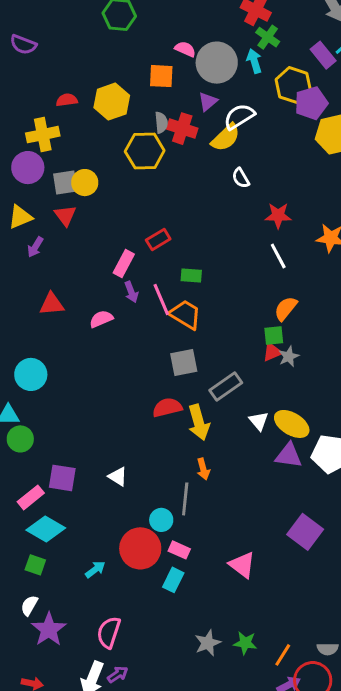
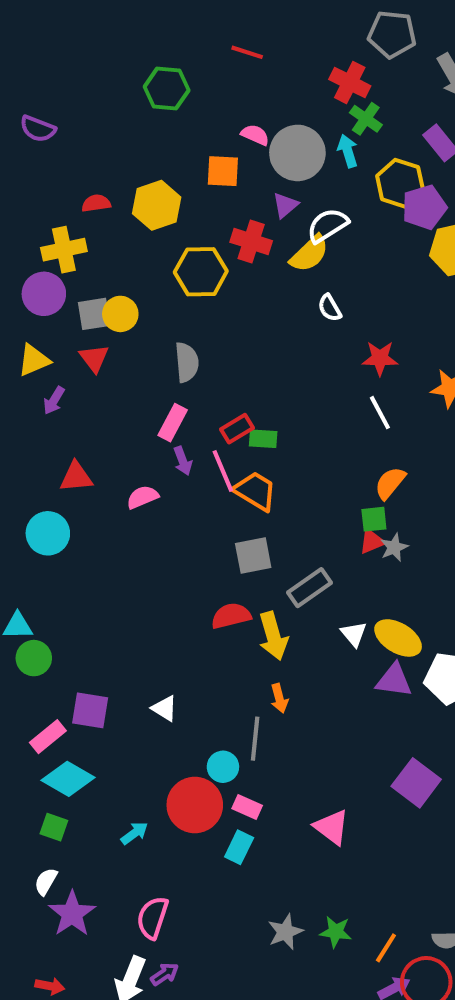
gray semicircle: (161, 123) -> (187, 362), moved, size x1.4
red rectangle: (158, 240) -> (237, 429), moved
cyan circle: (31, 374) -> (48, 533), moved

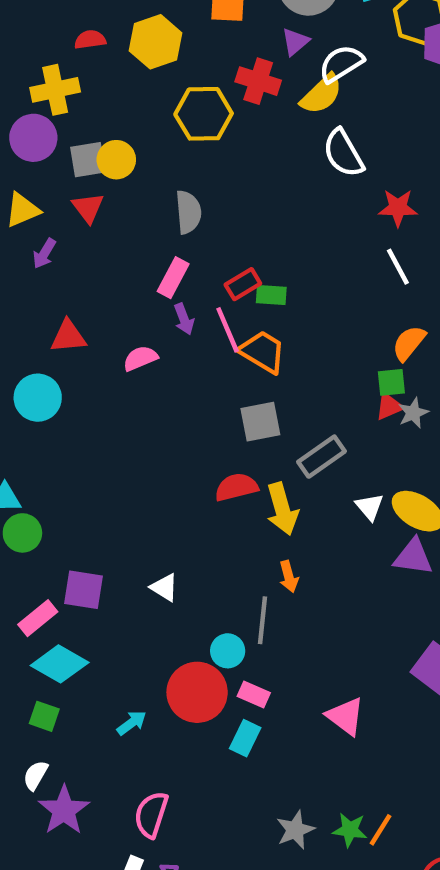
white semicircle: (330, 308) -> (343, 153), size x1.6
orange line: (386, 948) -> (380, 830), moved

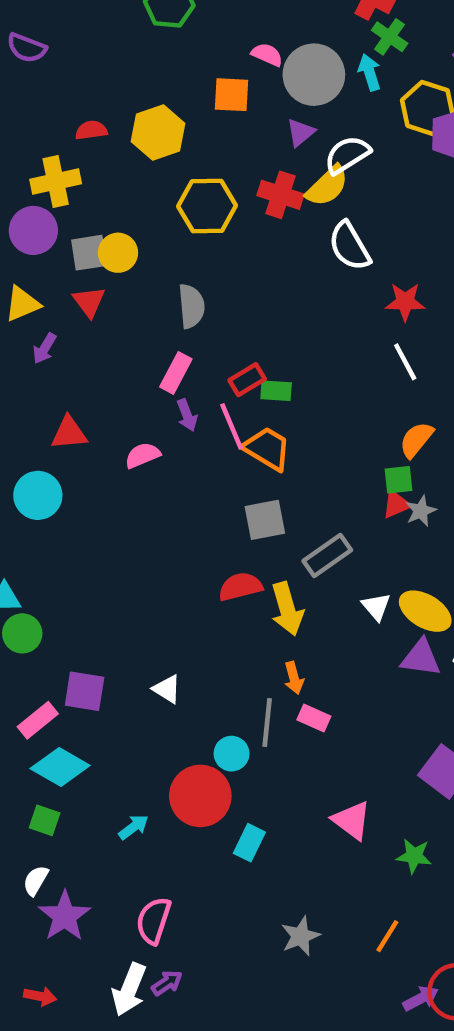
red cross: (258, 81) -> (280, 195), moved
pink rectangle: (254, 694) -> (314, 718), moved
green star: (350, 830) -> (414, 856), moved

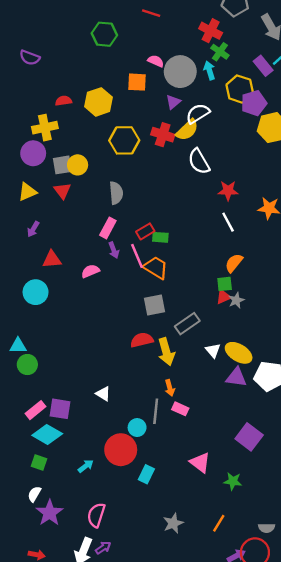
purple arrow: (45, 348) -> (33, 229), moved
purple square: (85, 691) -> (60, 409), moved

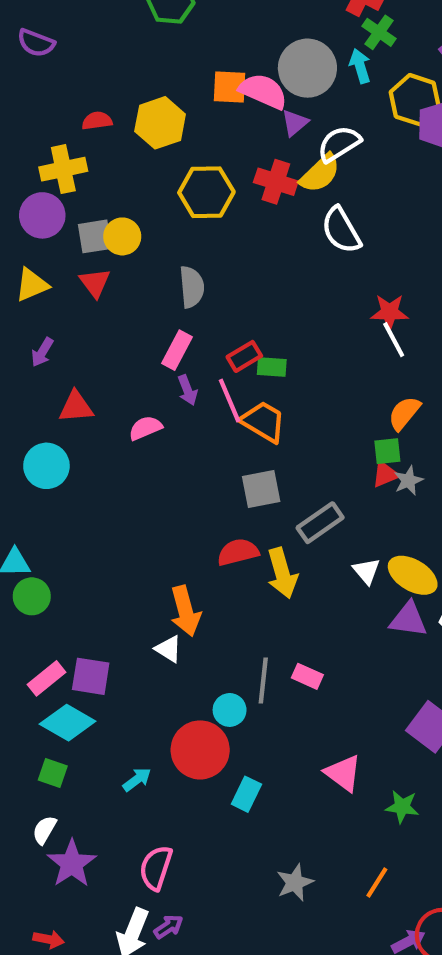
pink semicircle: (156, 61) -> (263, 91), moved, size x1.6
red star: (228, 191) -> (390, 312), moved
orange arrow: (170, 388) -> (185, 611), moved, size x1.6

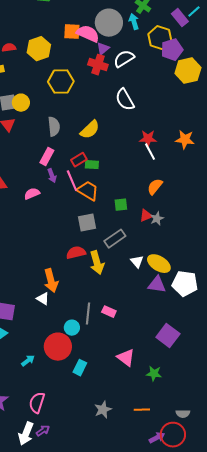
yellow semicircle: (320, 173) -> (90, 130), moved
red cross: (276, 182) -> (98, 65), moved
green square: (387, 451) -> (121, 205), moved
orange line: (377, 883) -> (142, 410), turned 56

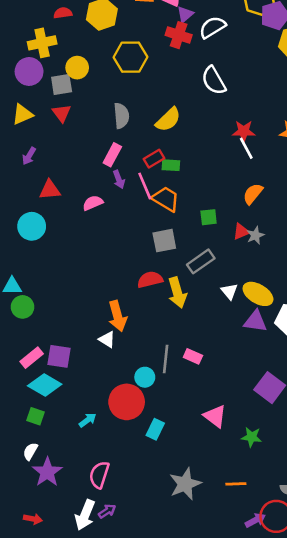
yellow circle: (21, 103) -> (77, 68), moved
gray star: (103, 410) -> (185, 484), size x1.4

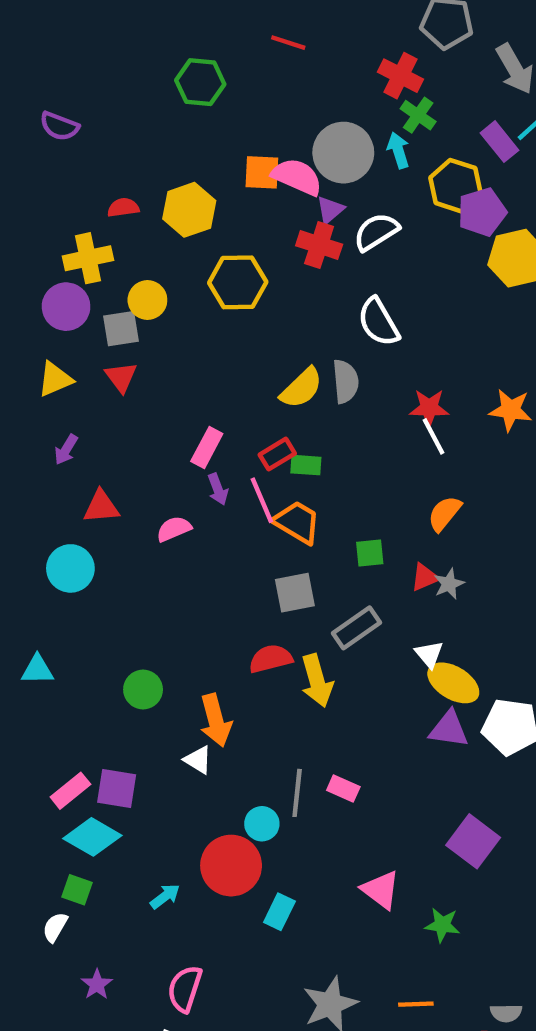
gray semicircle: (121, 116) -> (345, 381), moved
white triangle: (229, 291) -> (429, 654), moved
green circle: (23, 307) -> (143, 689), moved
white semicircle: (30, 451) -> (55, 927), moved
purple star: (47, 472) -> (97, 984), size x0.6

